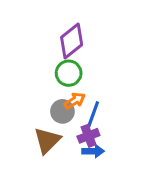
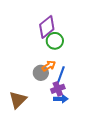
green circle: (69, 73) -> (55, 41), moved
brown triangle: (47, 140) -> (18, 100), moved

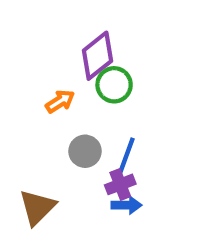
orange arrow: (49, 66) -> (60, 101), moved

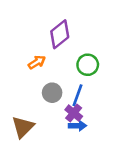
green circle: (114, 85) -> (88, 65), moved
purple cross: (120, 184) -> (74, 113), turned -30

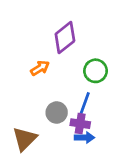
gray circle: (52, 93) -> (57, 113), moved
purple cross: (74, 113) -> (80, 124), turned -30

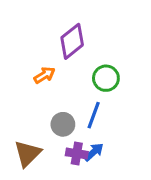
purple cross: (80, 124) -> (77, 154), moved
blue arrow: (84, 138) -> (94, 152), turned -42

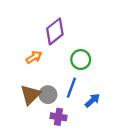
blue arrow: (94, 152) -> (92, 100), moved
brown triangle: (28, 154) -> (30, 95), moved

